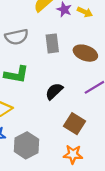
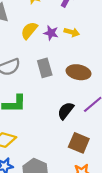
black semicircle: (54, 91) -> (66, 111), moved

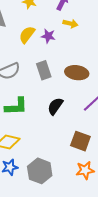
yellow arrow: (72, 32) -> (70, 24), moved
black semicircle: (66, 111) -> (55, 106), moved

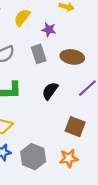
purple star: (48, 36) -> (49, 30), moved
orange star: (85, 170) -> (69, 158), moved

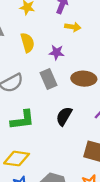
yellow semicircle: (22, 18) -> (27, 43), turned 132

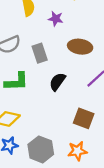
gray rectangle: (49, 79) -> (40, 53), moved

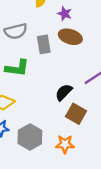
brown ellipse: (80, 47) -> (70, 37), moved
black semicircle: (57, 82) -> (64, 92), moved

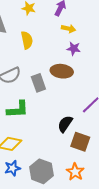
purple star: (65, 14) -> (74, 49), moved
orange star: (65, 144) -> (75, 172), turned -30

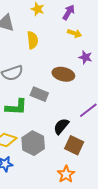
purple star: (74, 49) -> (85, 57), moved
gray rectangle: (38, 83) -> (39, 94), moved, turned -54
gray hexagon: (41, 171) -> (33, 143), moved

